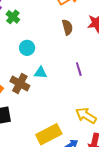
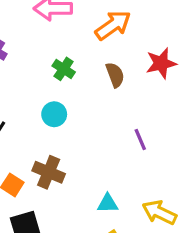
green cross: (13, 17) -> (64, 69), moved
cyan triangle: (41, 73) -> (108, 203), moved

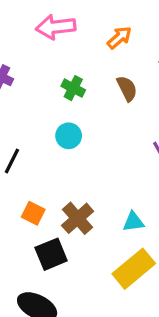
orange arrow: (113, 25) -> (119, 38), size x0.7
brown cross: (49, 172) -> (78, 218), moved, turned 32

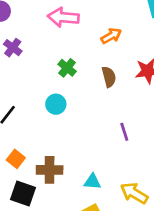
brown cross: (78, 218) -> (50, 170), turned 30
black square: (51, 254) -> (23, 194), turned 30

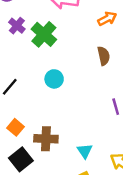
green cross: (67, 68) -> (44, 34), moved, size x1.5
cyan triangle: (92, 182) -> (85, 151), turned 49
black square: (23, 194) -> (21, 159), turned 30

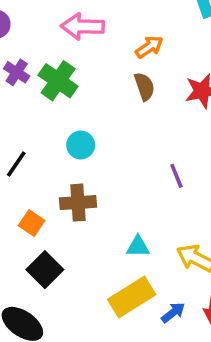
brown semicircle: (104, 56) -> (144, 87), moved
brown cross: (46, 139) -> (78, 203), moved
cyan triangle: (85, 151) -> (138, 247), turned -49

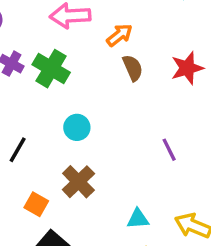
orange arrow: (149, 47) -> (120, 35), moved
brown cross: (78, 203) -> (78, 182), turned -36

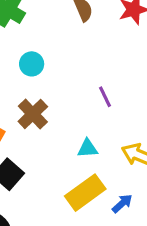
purple line: (169, 150) -> (105, 97), moved

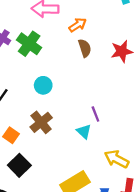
cyan triangle: (88, 148) -> (84, 131), moved, turned 42

